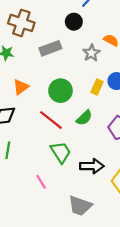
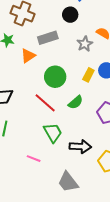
orange triangle: (21, 87) -> (28, 56), moved
pink line: (41, 182) -> (34, 159), turned -40
gray trapezoid: (80, 206) -> (68, 182), turned 30

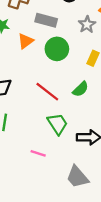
gray rectangle: (48, 38) -> (46, 20), turned 36
green circle: (55, 77) -> (57, 49), moved

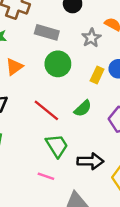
orange triangle: (26, 41) -> (14, 67), moved
pink line: (38, 153) -> (46, 176), moved

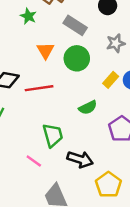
orange triangle: (14, 67) -> (45, 51), moved, turned -42
red line: (46, 110) -> (39, 88), moved, turned -64

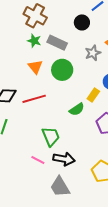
green star: (28, 16) -> (34, 41), moved
yellow rectangle: (111, 80) -> (93, 95), moved
black arrow: (80, 159) -> (64, 159), moved

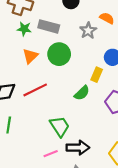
orange triangle: (35, 67) -> (30, 56), turned 35
pink line: (38, 160) -> (51, 154), turned -40

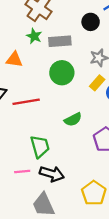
gray rectangle: (49, 26) -> (60, 41), turned -36
orange triangle: (30, 56) -> (14, 60), moved, turned 35
yellow rectangle: (97, 75) -> (97, 83), moved

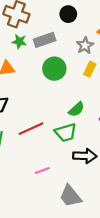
red line: (26, 102) -> (31, 129), moved
green trapezoid: (40, 147) -> (66, 133), moved, turned 105
black arrow: (52, 174) -> (85, 156), moved

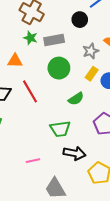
green semicircle: (76, 109) -> (76, 99), moved
red line: (31, 129) -> (30, 91), moved, turned 75

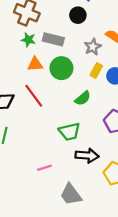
gray rectangle: (54, 40) -> (53, 39), turned 30
orange triangle: (15, 61) -> (35, 64), moved

